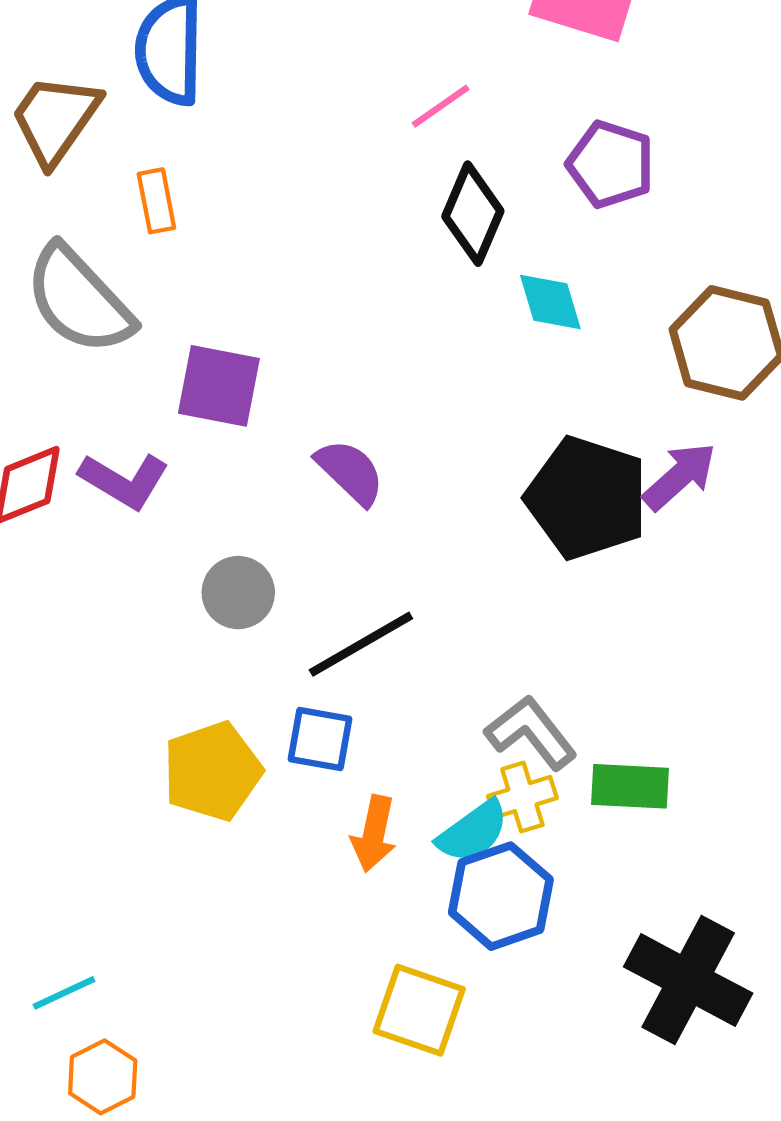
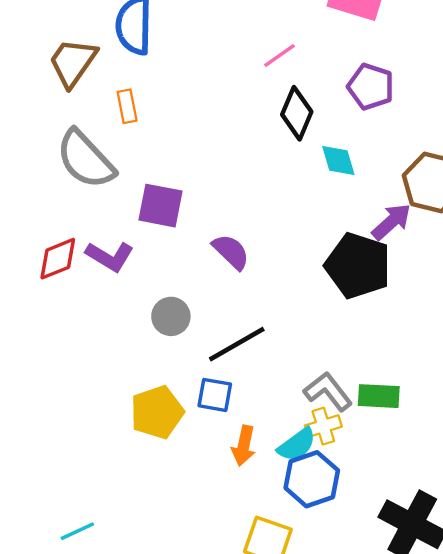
purple arrow: (680, 476) -> (391, 222), moved
green rectangle: (630, 786) -> (379, 396), moved

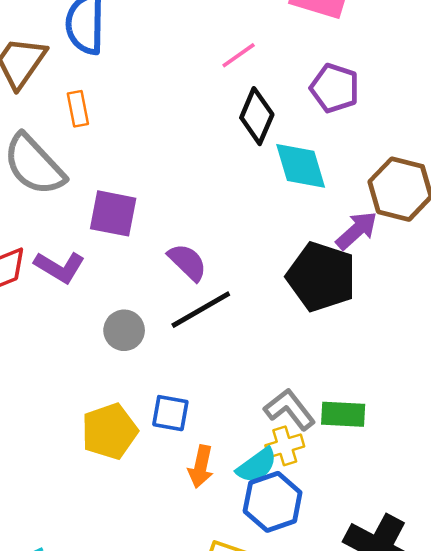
cyan diamond: (338, 161) -> (301, 166), size x1.4
black line: (237, 344) -> (201, 310), moved

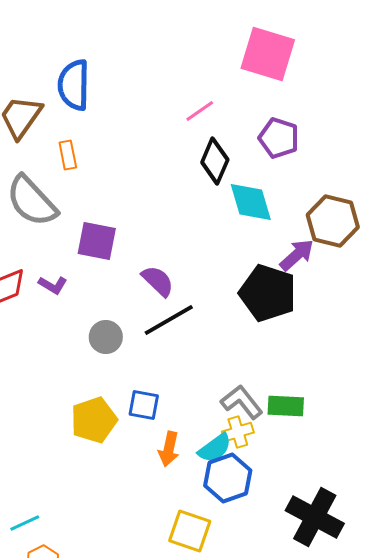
purple L-shape: (60, 267) -> (53, 285), size x0.7

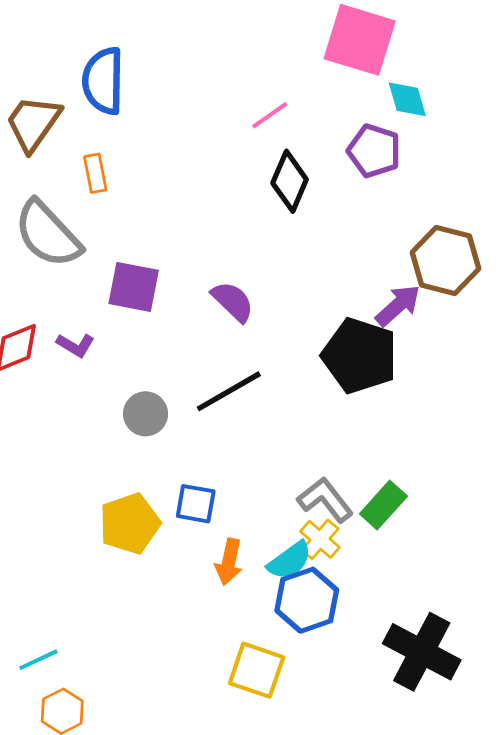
cyan diamond: (251, 202) -> (407, 99), moved, size x0.7
purple semicircle: (158, 281) -> (233, 301), moved
green rectangle: (286, 406) -> (383, 505), turned -51
yellow cross: (238, 432) -> (320, 539), turned -32

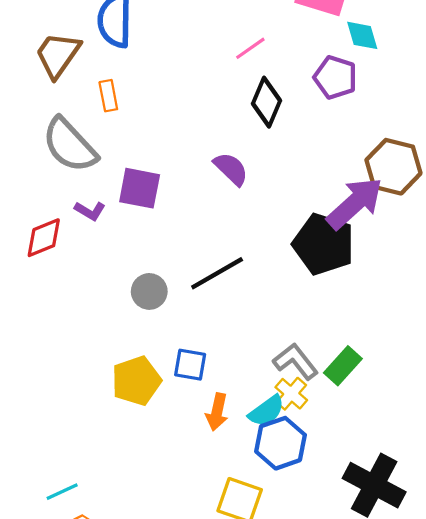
purple semicircle: (233, 301) -> (231, 169), moved
purple arrow: (398, 305) -> (355, 203), size x1.5
purple L-shape: (75, 345) -> (90, 211), moved

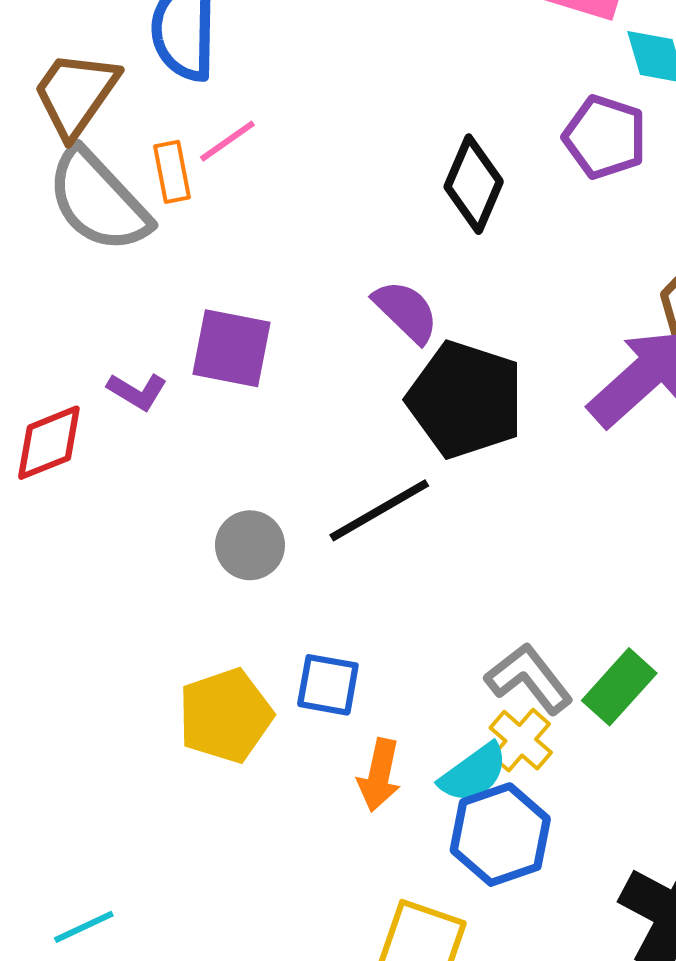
pink line: (250, 48) -> (227, 141), moved
gray semicircle: (70, 145) -> (98, 201), moved
black pentagon: (324, 244) -> (465, 400), moved

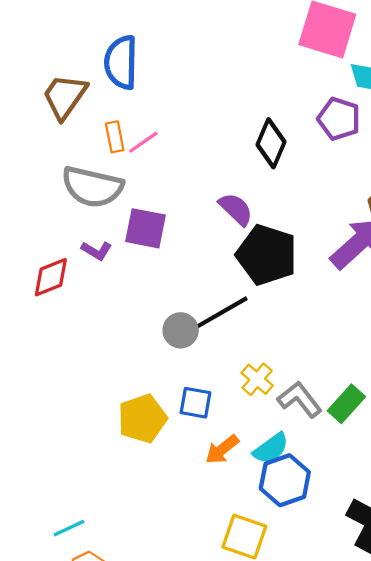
pink line: (227, 141) -> (143, 142), moved
gray semicircle: (98, 201) -> (92, 187), moved, turned -34
gray circle: (250, 545) -> (181, 330), moved
yellow cross: (521, 740) -> (257, 379), moved
orange arrow: (379, 775) -> (222, 449), turned 39

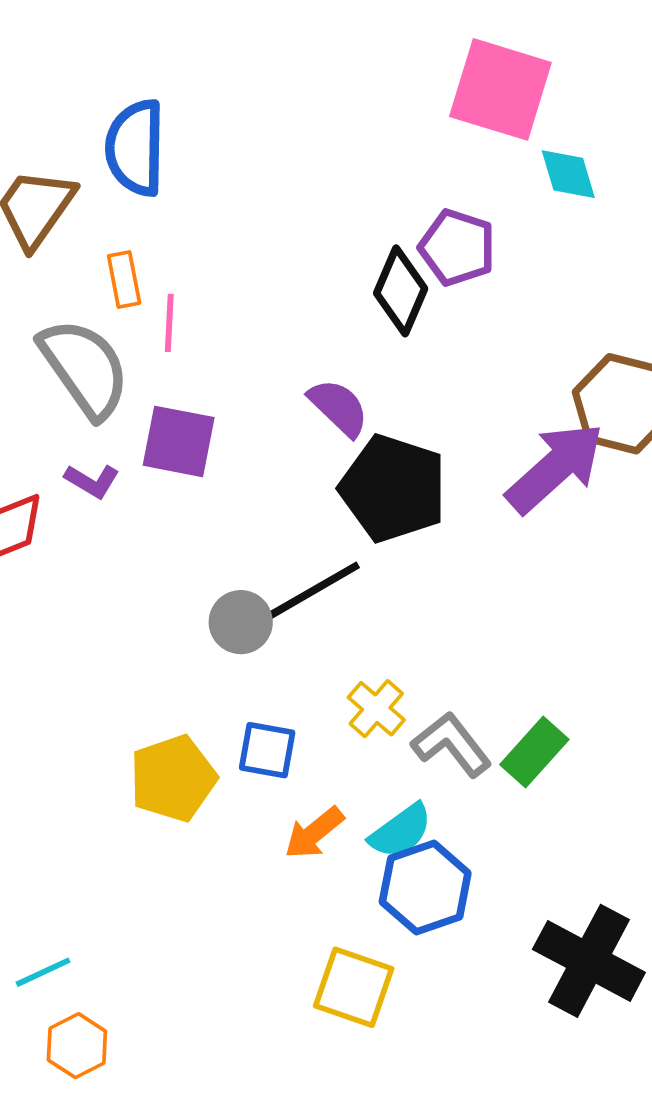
purple pentagon: (339, 119) -> (457, 248), moved
pink line: (143, 142) -> (169, 323), moved, turned -52
gray semicircle: (92, 187) -> (85, 368), turned -138

